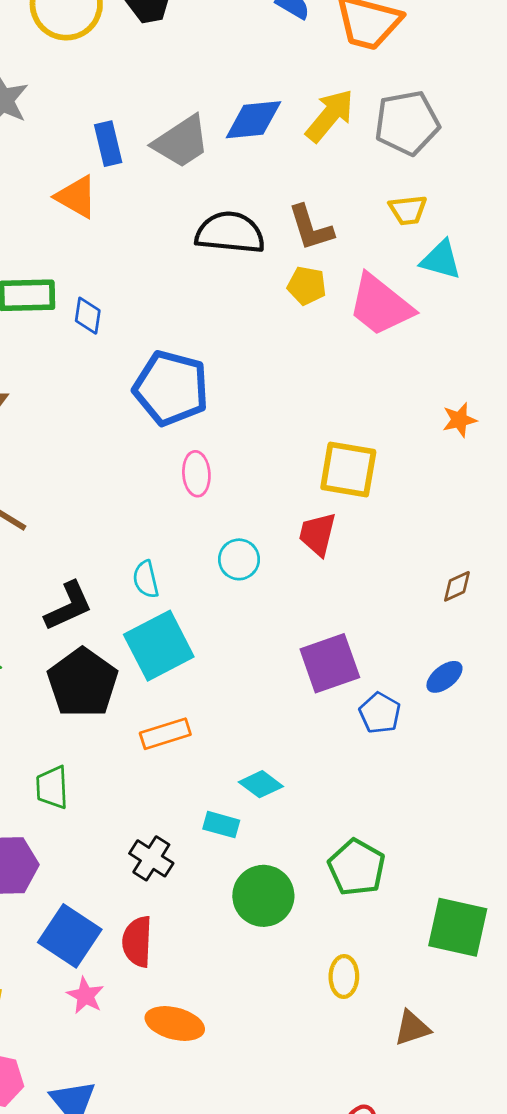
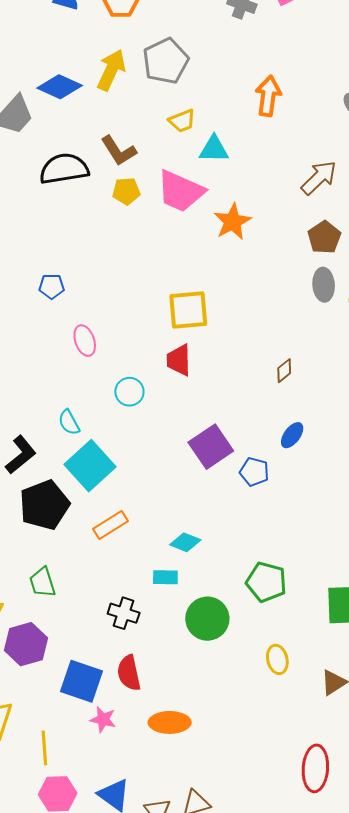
blue diamond: (253, 120) -> (60, 87), turned 45
blue pentagon: (171, 388) -> (52, 286), size x0.5
orange star: (459, 420) -> (232, 222), moved, size x1.5
black pentagon: (83, 683) -> (44, 505), turned 30

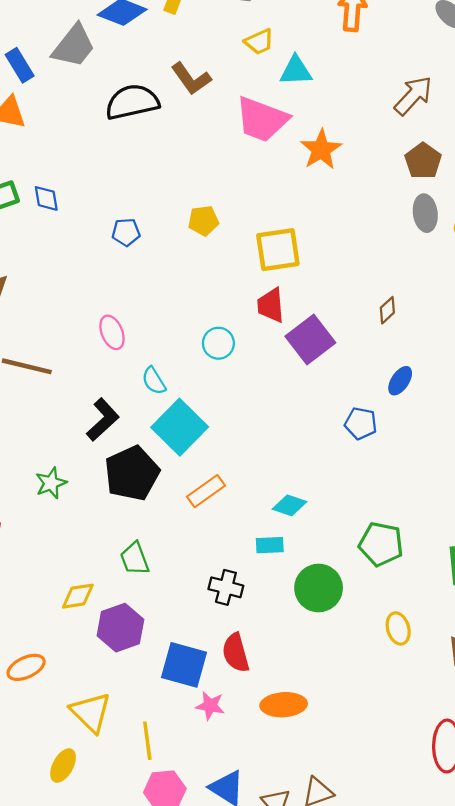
yellow pentagon: (126, 191) -> (203, 221), moved
pink ellipse: (85, 341) -> (112, 332), moved
purple square: (211, 447) -> (310, 340), moved

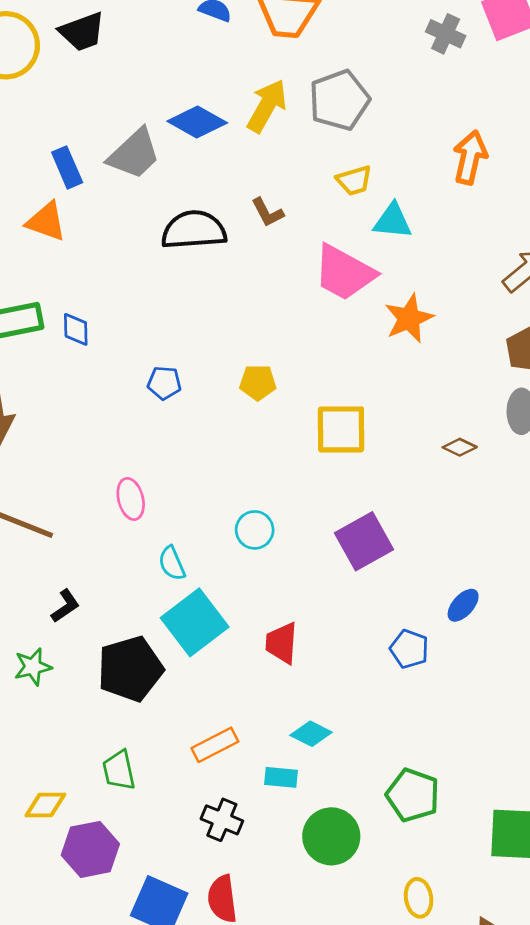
brown L-shape: (191, 79) -> (267, 212), size x0.7
red trapezoid: (271, 305) -> (282, 643), moved
brown diamond: (387, 310) -> (460, 447), moved, turned 60
black L-shape: (103, 420) -> (65, 606), moved, size x0.7
orange rectangle: (206, 491) -> (215, 745), moved

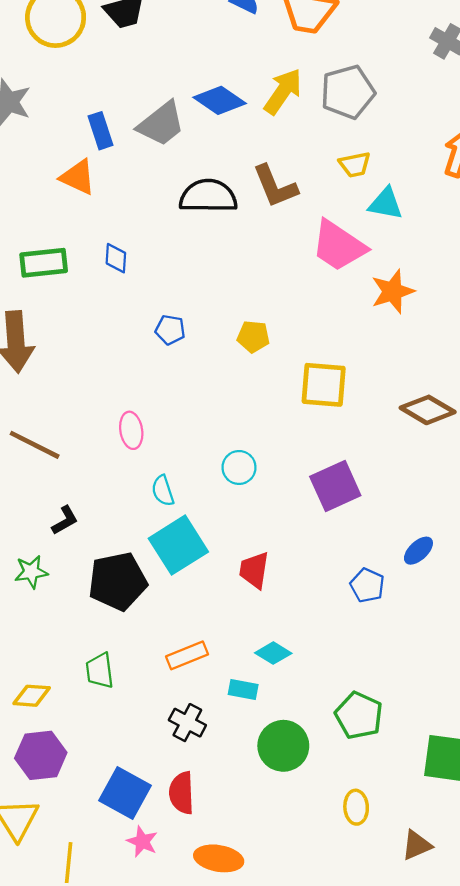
brown L-shape: (267, 212) -> (275, 186), size x1.6
blue diamond: (76, 329) -> (116, 258), moved
brown diamond: (460, 447) -> (428, 410), size x1.8
purple hexagon: (90, 849) -> (41, 755), moved

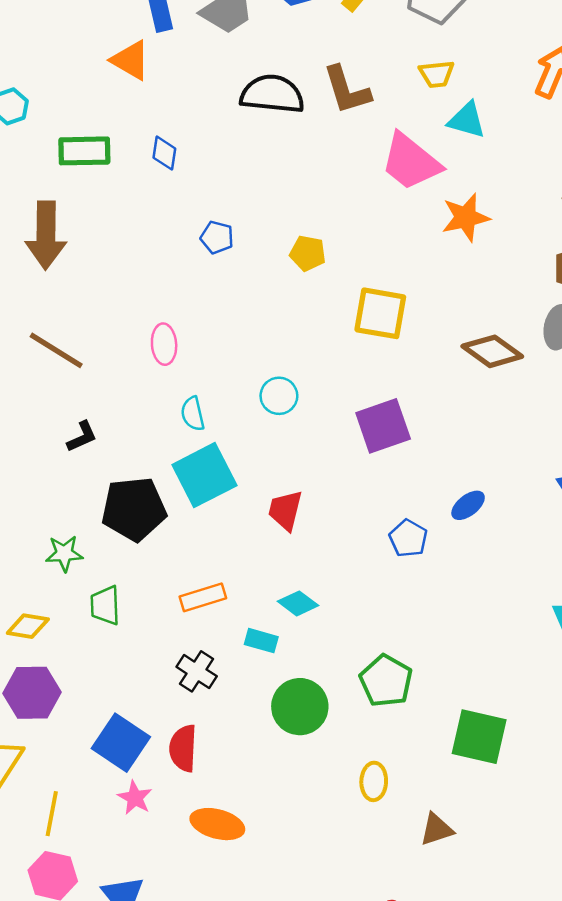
green star: (31, 572) -> (64, 553), moved

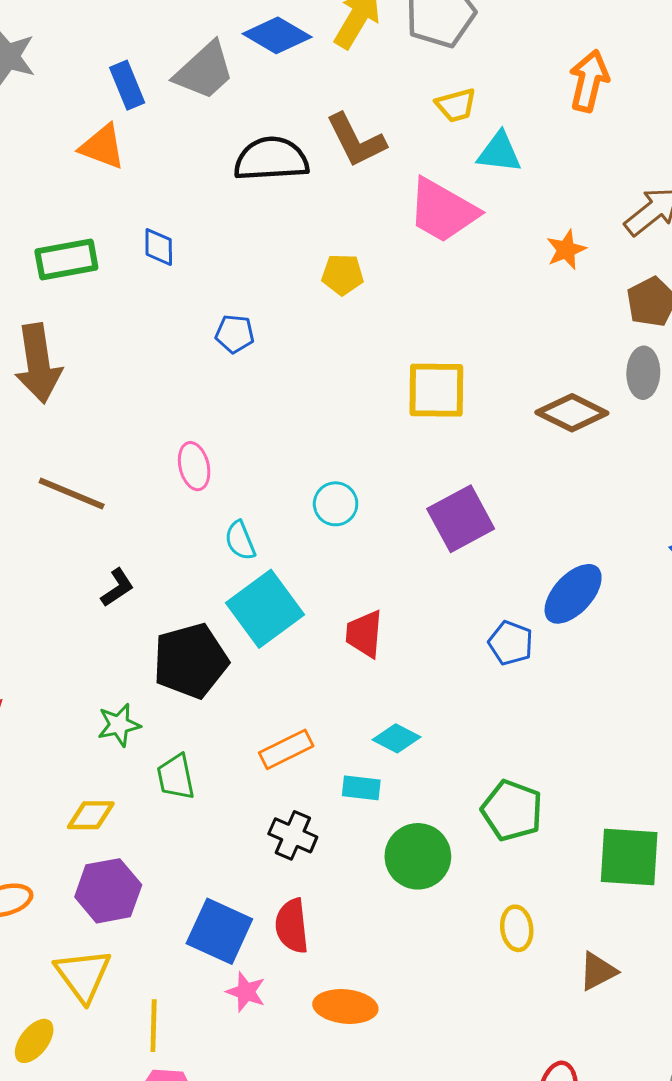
orange star: (466, 218) -> (566, 250), moved, size x0.7
yellow pentagon: (308, 253) -> (342, 274), moved
blue ellipse: (468, 505) -> (573, 594), size x1.6

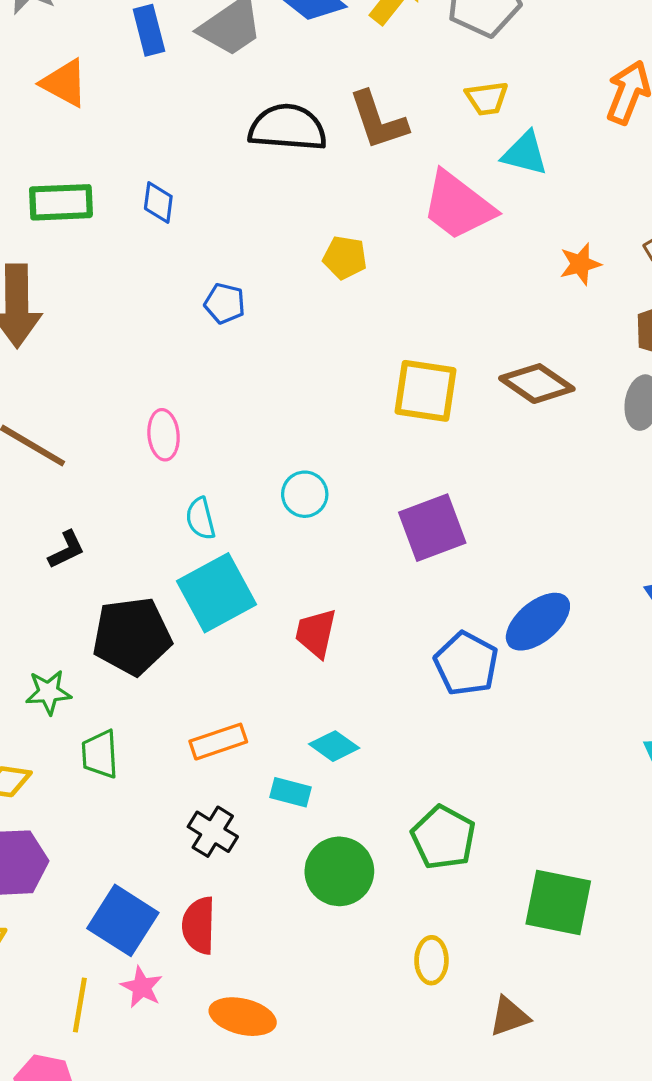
orange triangle: (102, 147) -> (64, 83), moved
brown diamond: (572, 413) -> (537, 384), moved
blue pentagon: (511, 643) -> (466, 664), size x1.4
yellow line: (154, 1026) -> (80, 1005), moved

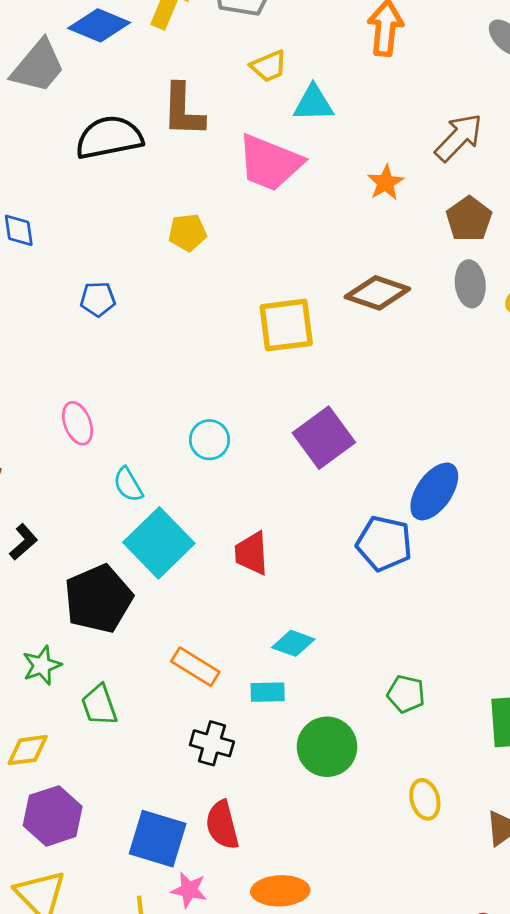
brown L-shape: (378, 120) -> (183, 110), turned 36
orange rectangle: (218, 742) -> (195, 667), turned 66
green pentagon: (443, 837) -> (406, 694), size x0.7

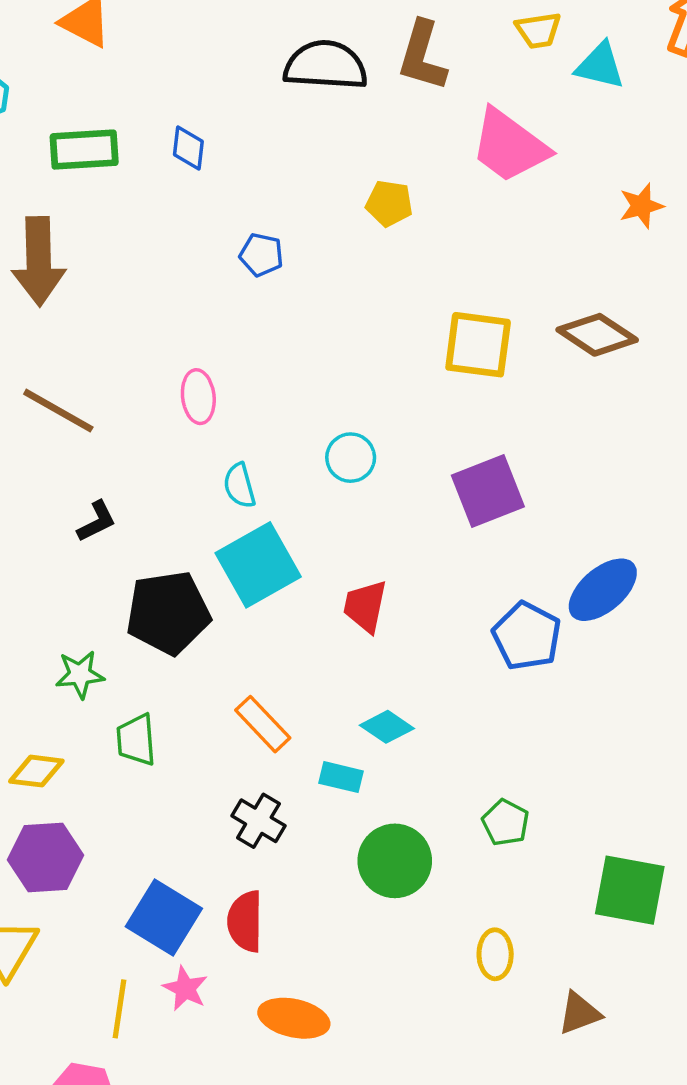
cyan triangle: (313, 103) -> (600, 66), moved

